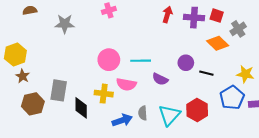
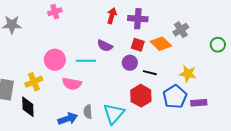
red square: (217, 16) -> (138, 45), moved
purple semicircle: (160, 79) -> (105, 46), moved
yellow cross: (104, 94) -> (34, 82), moved, turned -30
red hexagon: (197, 110) -> (141, 96), moved

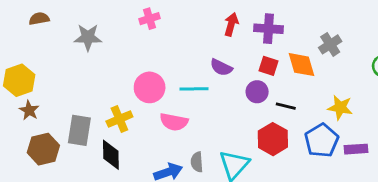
orange diamond: (161, 44) -> (301, 65), turned 30

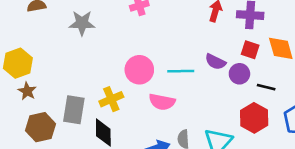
purple semicircle: (221, 67) -> (215, 62), moved

